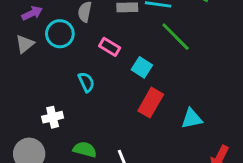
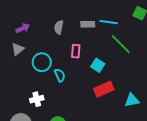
cyan circle: (60, 34) -> (42, 62), moved
pink rectangle: (110, 47) -> (76, 51), turned 64
red rectangle: (151, 103) -> (104, 89), turned 36

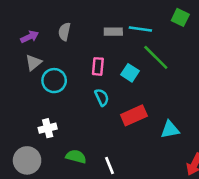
gray semicircle: (59, 27) -> (64, 32), moved
gray triangle: (18, 49) -> (33, 63), moved
cyan square: (98, 65) -> (130, 73), moved
cyan semicircle: (60, 75) -> (102, 97), moved

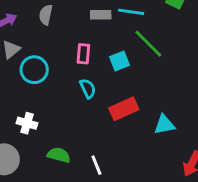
cyan square: (130, 73) -> (120, 61), turned 36
white cross: (48, 128) -> (27, 123), turned 30

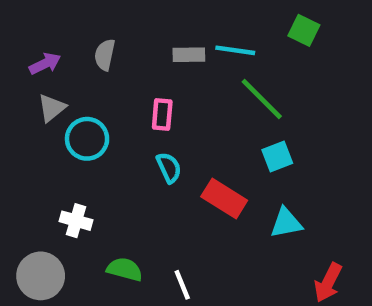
cyan square: (120, 61) -> (277, 156), moved
red rectangle: (124, 109) -> (224, 199), turned 56

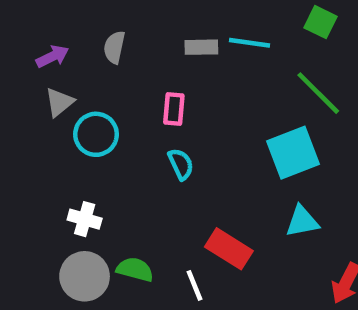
green line: (262, 99) -> (318, 93), moved
cyan square: (277, 156) -> (293, 153), size x1.6
red rectangle: (224, 199) -> (229, 249), moved
gray circle: (41, 276) -> (85, 276), moved

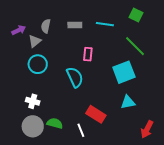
gray rectangle: (201, 47) -> (75, 25), moved
gray triangle: (59, 102) -> (35, 41), moved
pink rectangle: (174, 109) -> (88, 54), moved
cyan semicircle: (181, 164) -> (75, 77), size x1.5

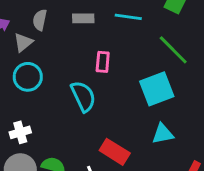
white cross: (33, 101) -> (20, 132), turned -32

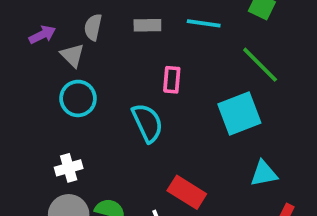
gray triangle: (23, 42) -> (72, 55), turned -36
cyan triangle: (163, 134) -> (264, 174), moved

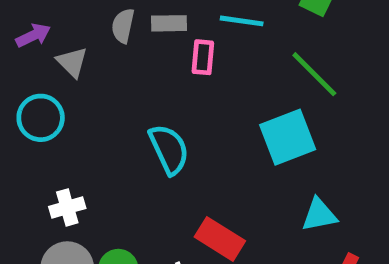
gray semicircle: (93, 27) -> (123, 26), moved
pink rectangle: (172, 80) -> (203, 57), moved
cyan circle: (78, 98) -> (41, 118), moved

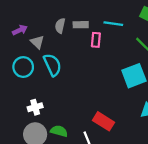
cyan semicircle: (169, 149) -> (52, 65), moved

